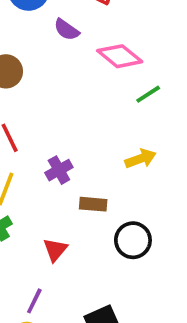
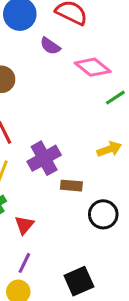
purple cross: (59, 170) -> (44, 158), size x1.5
red triangle: (55, 250) -> (24, 225), moved

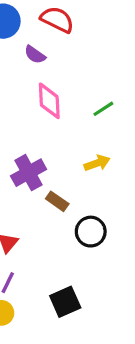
pink diamond: (93, 67) -> (49, 101), moved, turned 48
brown rectangle: (71, 186) -> (57, 201), turned 30

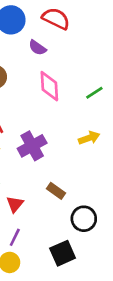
brown rectangle: (57, 201) -> (56, 191), moved
black circle: (91, 232) -> (84, 219), moved

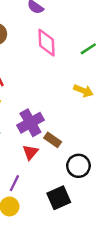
yellow arrow: (89, 138) -> (83, 91), turned 42
purple cross: (32, 146) -> (30, 123), moved
red triangle: (15, 204) -> (30, 152), moved

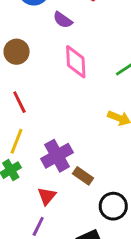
red triangle: (30, 152) -> (47, 196), moved

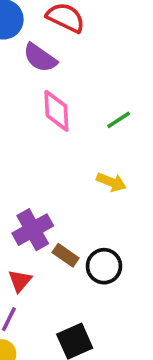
purple semicircle: (63, 20) -> (40, 58), size x1.4
black circle: (113, 206) -> (104, 266), moved

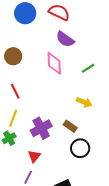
purple semicircle: (40, 58) -> (65, 39), moved
brown rectangle: (66, 255) -> (70, 126), moved

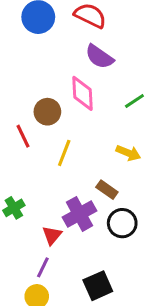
brown circle: (13, 56) -> (47, 112), moved
yellow line: (13, 118) -> (64, 153), moved
purple cross: (41, 128) -> (79, 214), moved

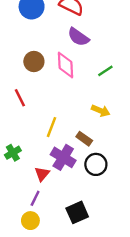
brown circle: (47, 112) -> (34, 62), moved
yellow line: (64, 153) -> (51, 127), moved
purple cross: (79, 214) -> (63, 157), turned -30

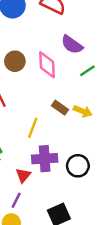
purple semicircle: (78, 37) -> (72, 45), moved
brown rectangle: (84, 139) -> (60, 108), moved
purple cross: (63, 157) -> (45, 159), turned -35

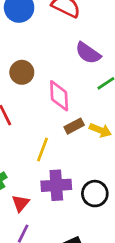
pink diamond: (47, 65) -> (59, 96), moved
brown rectangle: (60, 108) -> (74, 126), turned -63
red triangle: (23, 175) -> (20, 203), moved

